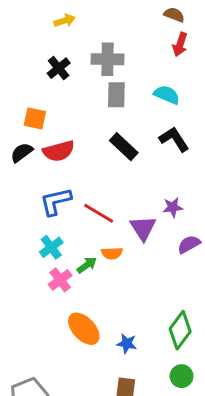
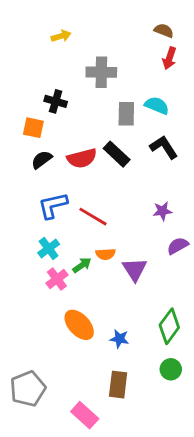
black cross: (59, 68) -> (56, 101), moved, turned -35
gray rectangle: (116, 95) -> (126, 114), moved
red semicircle: (59, 151) -> (82, 158), moved
black semicircle: (22, 152) -> (42, 160), moved
purple triangle: (143, 228) -> (135, 269), moved

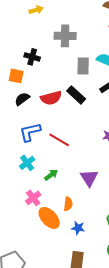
orange semicircle: (106, 254) -> (68, 204), moved, turned -80
pink cross: (57, 279) -> (33, 198), moved

